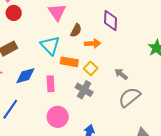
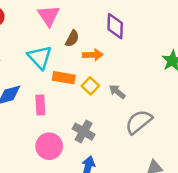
gray arrow: (121, 74) -> (117, 92), moved
gray cross: (84, 90) -> (84, 132), moved

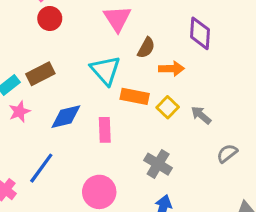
gray semicircle: (139, 122) -> (227, 153), size x0.6
pink circle: (49, 146) -> (99, 192), moved

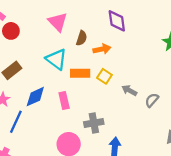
gray arrow: (201, 115) -> (129, 90), moved
gray cross: (158, 164) -> (94, 123), moved, turned -30
blue line: (41, 168) -> (16, 122), moved

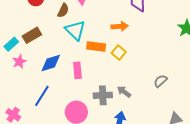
brown semicircle: (82, 38) -> (63, 10), moved
gray arrow: (129, 90) -> (124, 92), moved
blue line: (16, 122) -> (42, 96), moved

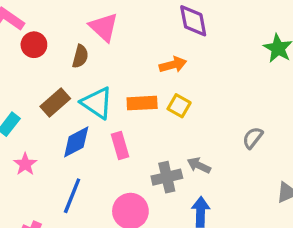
cyan triangle: (75, 30) -> (97, 103), moved
brown rectangle: (32, 35) -> (55, 102), moved
pink star: (19, 62) -> (25, 164), moved

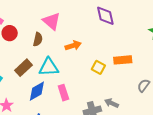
orange arrow: (173, 65) -> (73, 46), moved
cyan triangle: (97, 103) -> (49, 67), turned -35
orange rectangle: (142, 103) -> (123, 60), moved

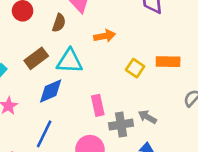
pink rectangle: (63, 93) -> (98, 105), moved

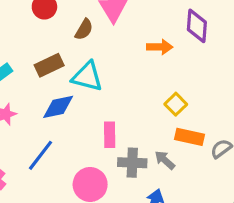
orange arrow: (105, 36) -> (160, 47), moved
orange rectangle: (168, 62) -> (189, 137), moved
yellow square: (135, 68) -> (176, 104), moved

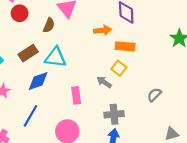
orange rectangle: (189, 137) -> (125, 46), moved
gray arrow: (165, 160) -> (104, 82), moved
gray cross: (132, 163) -> (114, 114), moved

